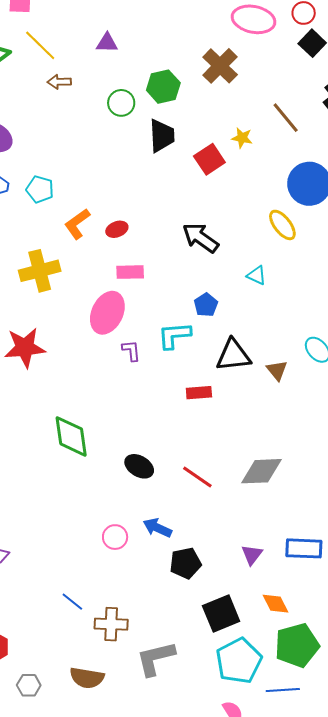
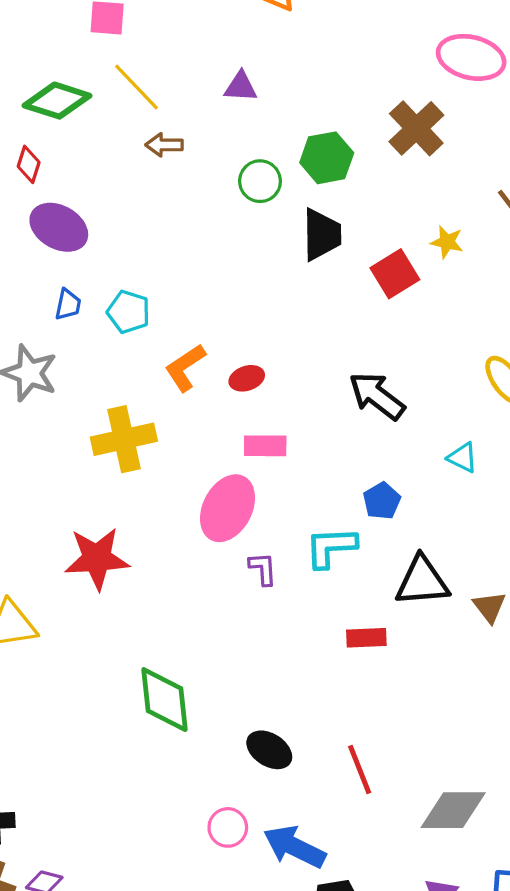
gray diamond: (261, 471) -> (453, 810), moved
red line: (197, 477) -> (360, 769), turned 32
blue arrow: (157, 528) -> (294, 847), size x1.4
pink circle: (115, 537) -> (228, 827), moved

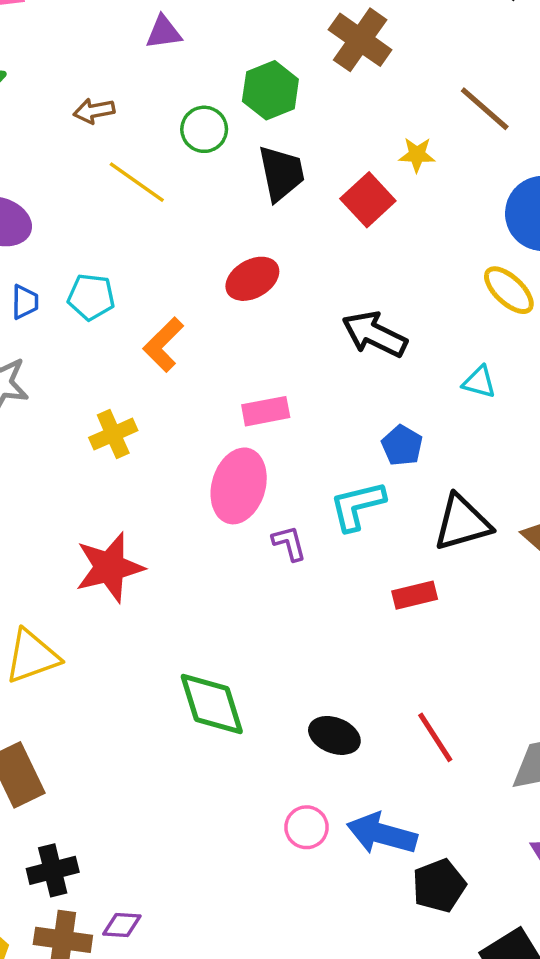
yellow line: (136, 87) -> (137, 182), moved
red ellipse: (247, 378) -> (252, 279), moved, size x1.4
yellow cross: (124, 439) -> (113, 434), size x0.7

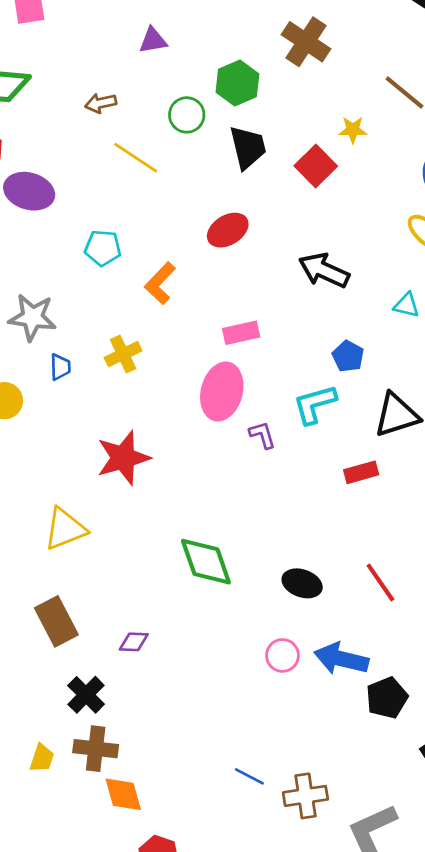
blue trapezoid: (25, 302) -> (60, 367), moved
black cross: (53, 870) -> (86, 695), turned -30
purple diamond: (122, 925) -> (134, 642), moved

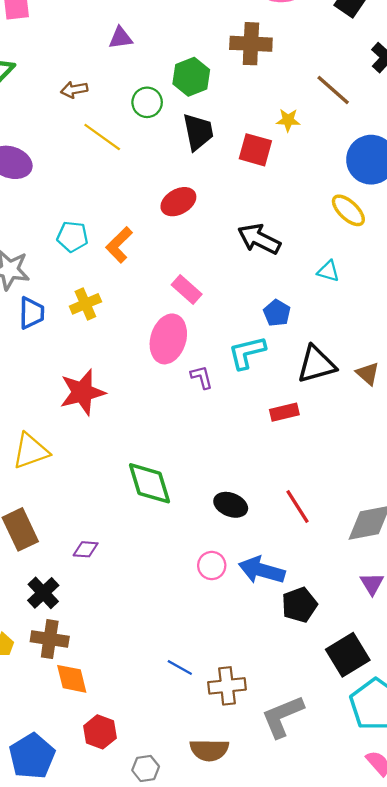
brown cross: (306, 42) -> (251, 44), turned -33
red square: (316, 166) -> (255, 150), turned -32
cyan pentagon: (103, 248) -> (72, 237), moved
pink rectangle: (241, 333) -> (187, 290), turned 52
blue trapezoid: (60, 367) -> (32, 313), size x1.4

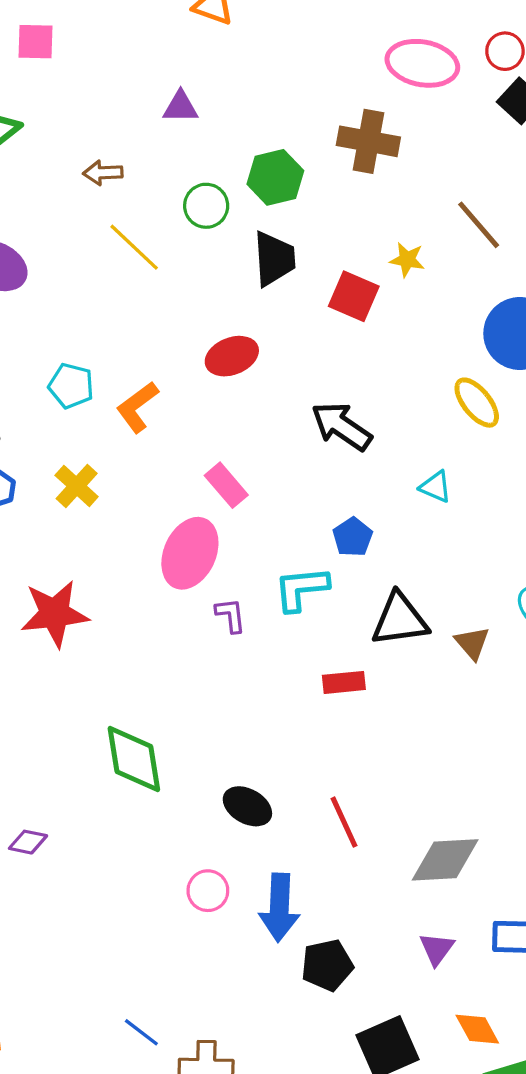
yellow cross: (85, 304) -> (77, 486), turned -32
blue arrow: (262, 570) -> (279, 907), turned -111

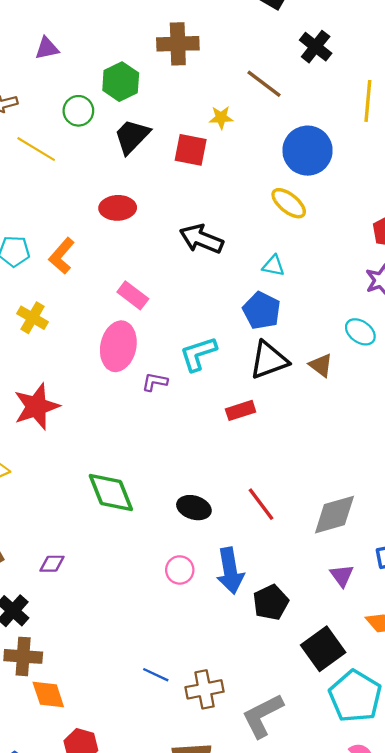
black trapezoid: (274, 259) -> (132, 136), turned -120
red ellipse: (232, 356) -> (118, 208), turned 32
blue pentagon: (353, 537) -> (262, 311), moved, size x1.4
purple L-shape: (231, 615) -> (155, 382), turned -60

